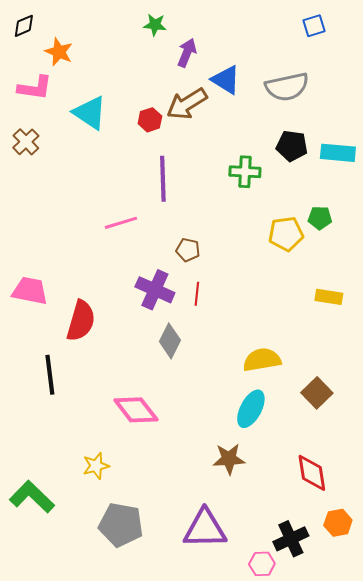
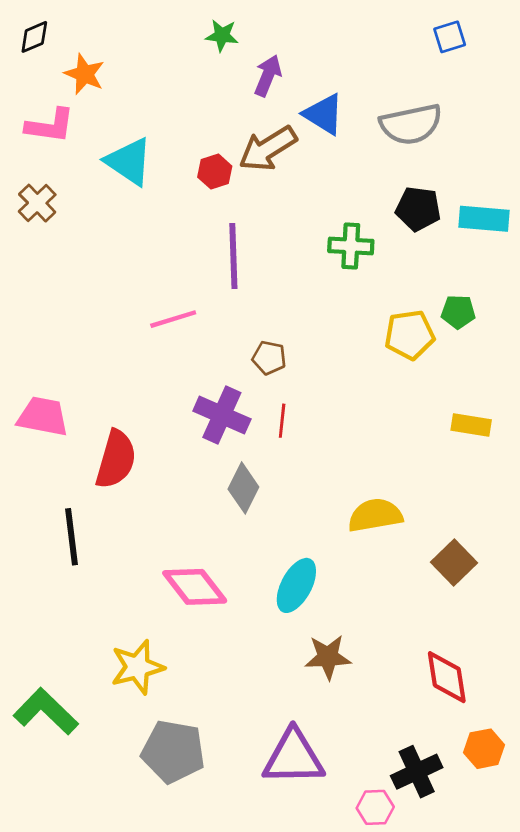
cyan ellipse: (251, 409) -> (296, 585), moved
yellow star: (96, 466) -> (137, 667), size x1.4

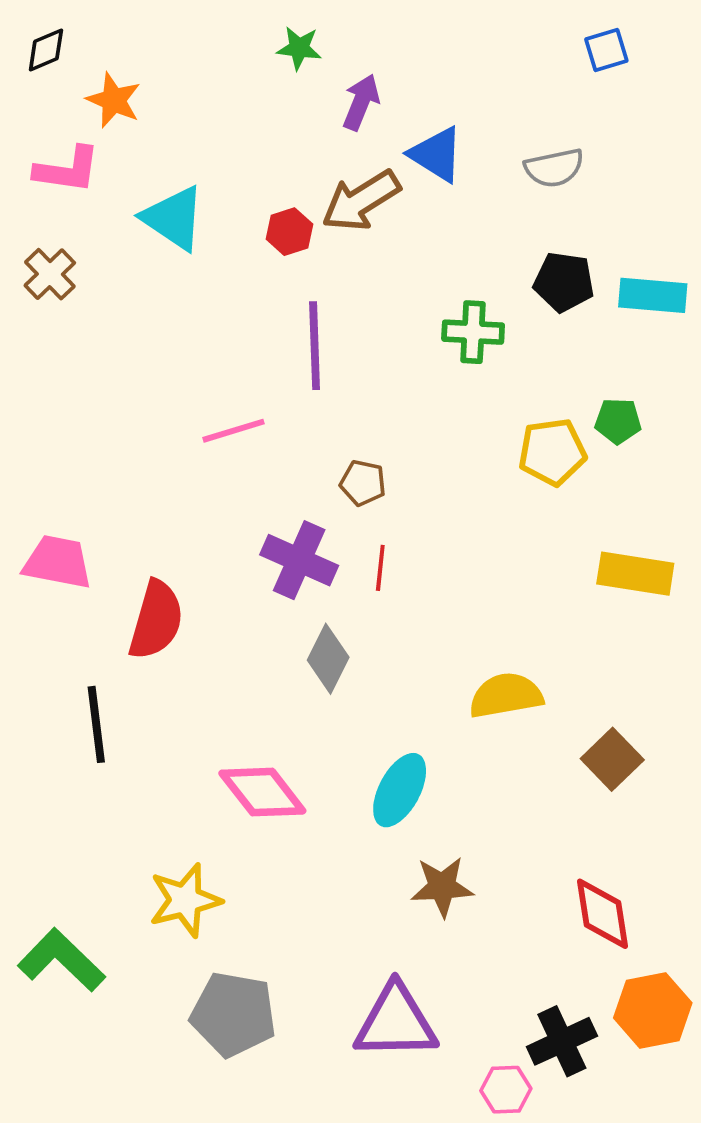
gray semicircle: (411, 124) -> (554, 168), size x0.7
yellow rectangle: (471, 425) -> (635, 574), size x1.4
orange hexagon: (484, 749) -> (653, 1010), size x1.4

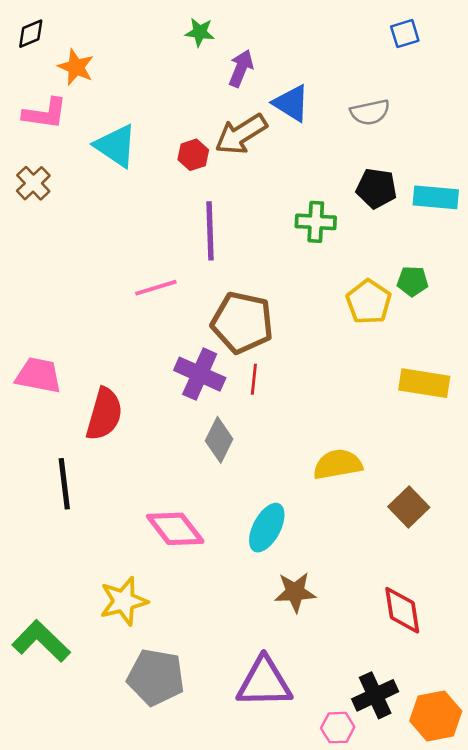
yellow pentagon: (552, 452) -> (369, 302), turned -30
brown pentagon: (363, 483) -> (242, 322), size x2.0
orange hexagon: (653, 1010) -> (436, 716), moved

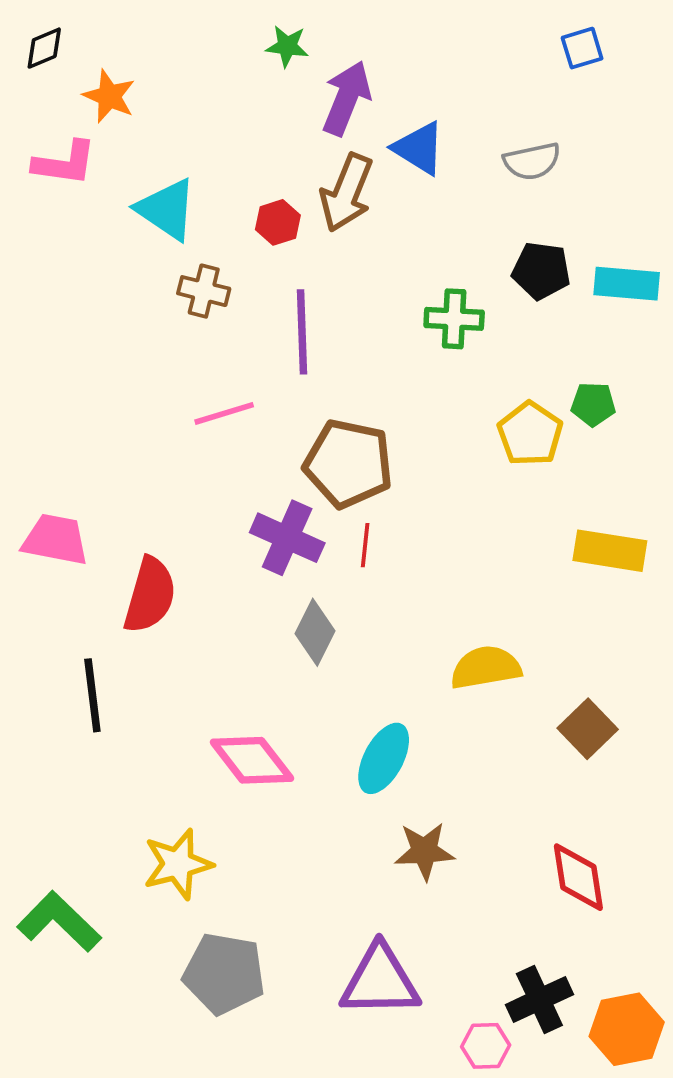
purple arrow: (241, 68) -> (347, 98), size x1.4
brown arrow: (241, 134) -> (347, 193), turned -36
brown cross: (33, 183) -> (204, 291), moved, turned -32

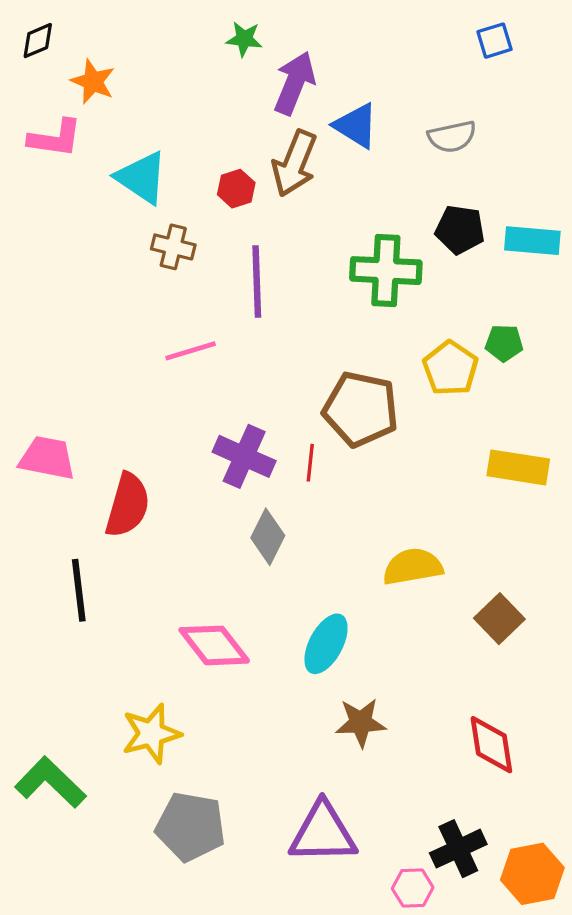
green cross: (454, 319) -> (386, 271), size x1.4
brown pentagon: (348, 464) -> (361, 409), moved

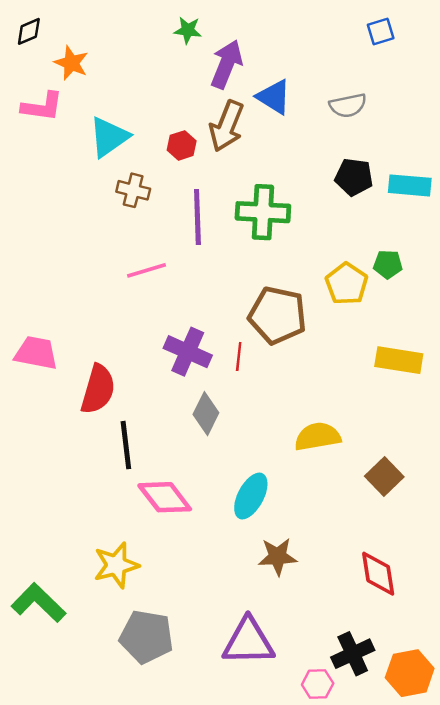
cyan triangle: (142, 178) -> (109, 137), turned 51
green cross: (386, 271) -> (263, 212), moved
black line: (79, 590) -> (126, 445), moved

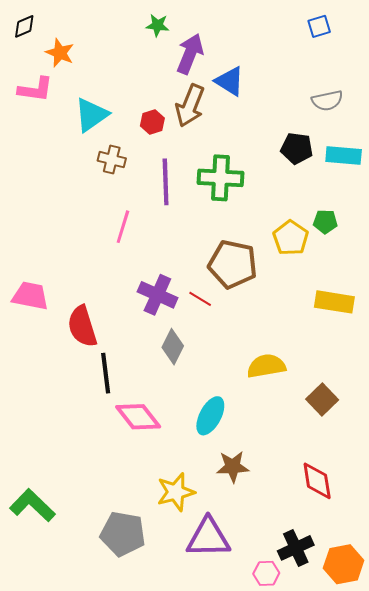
gray semicircle: (348, 105) -> (327, 101), moved
pink line: (147, 270) -> (123, 227), turned -56
red line: (239, 357) -> (200, 299), turned -65
red semicircle: (98, 389) -> (82, 326), turned 147
yellow star: (116, 565) -> (176, 492), moved

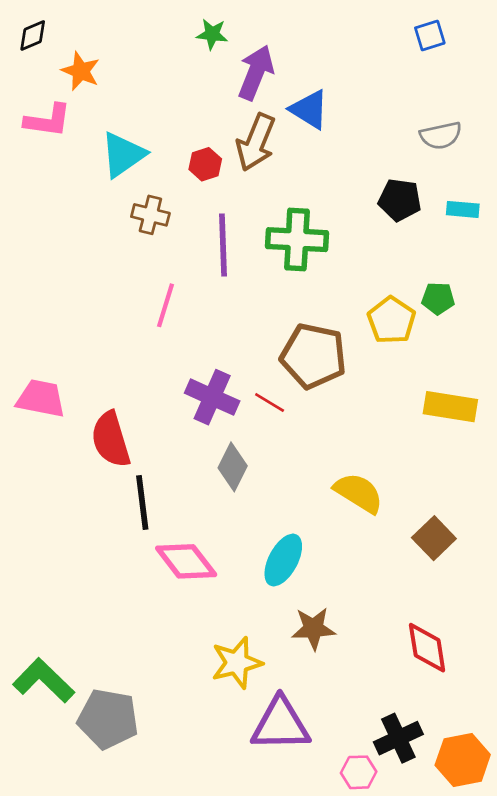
cyan rectangle: (344, 155) -> (463, 209), size x0.7
yellow semicircle: (266, 366) -> (359, 493), turned 42
gray pentagon: (123, 534) -> (108, 719), moved

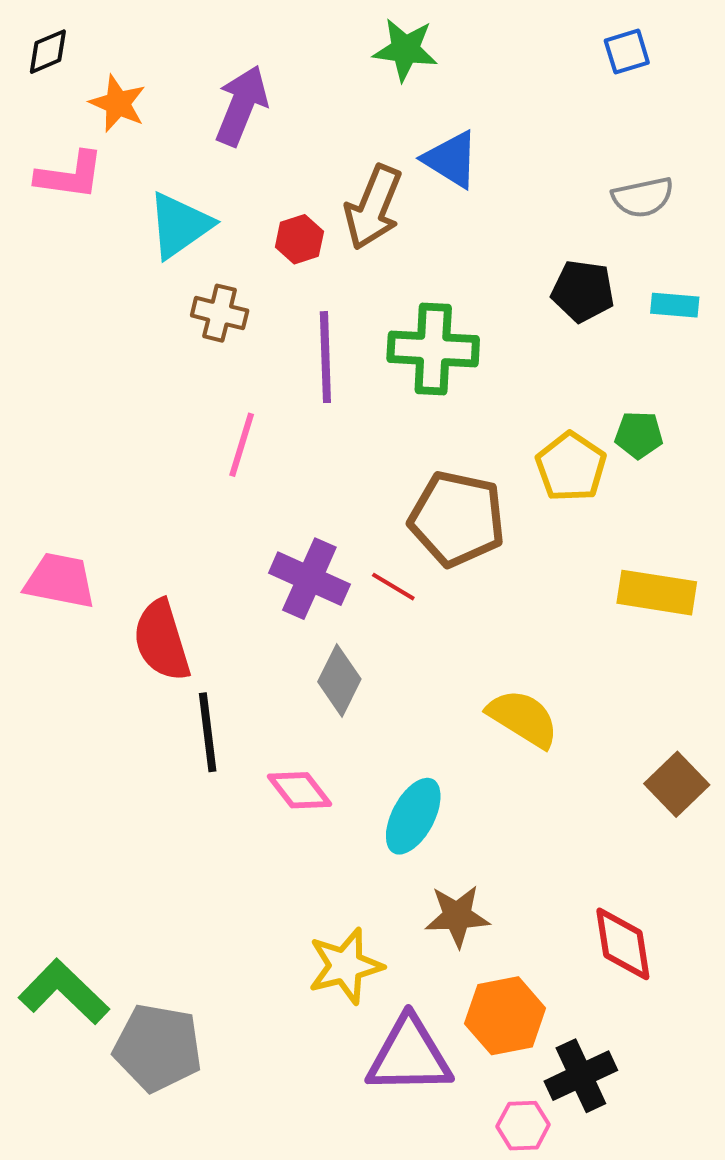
green star: (212, 34) -> (405, 50), moved, size x1.4
purple arrow: (256, 72) -> (242, 105), moved
brown square: (434, 538) -> (677, 784), moved
pink diamond: (186, 561) -> (299, 790), moved, size x0.7
orange hexagon: (463, 760) -> (505, 1016), moved

